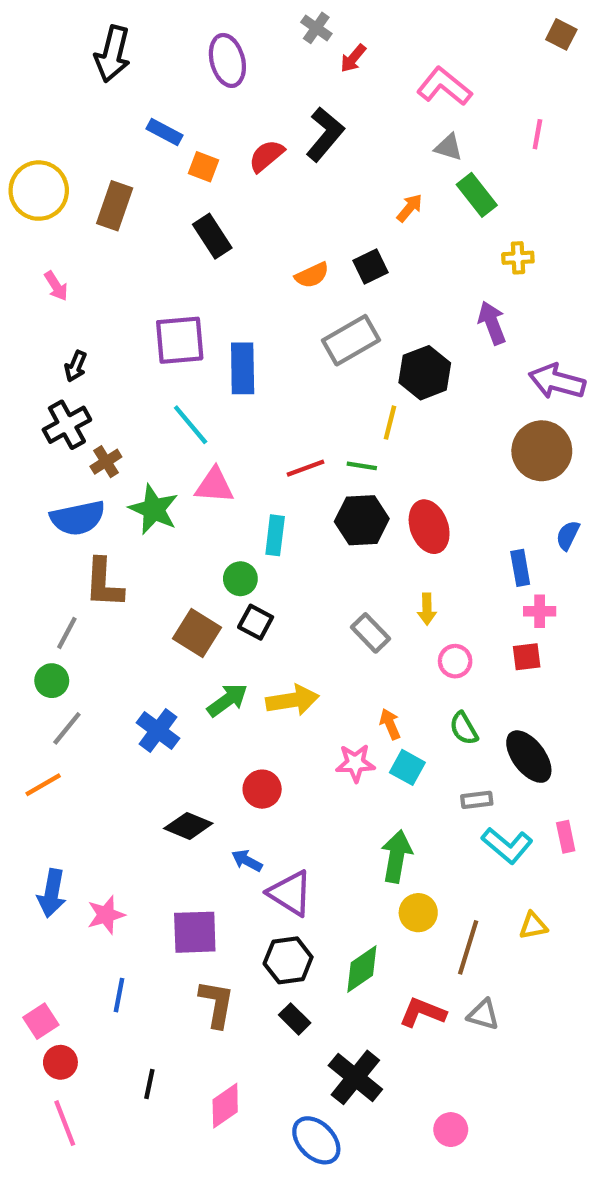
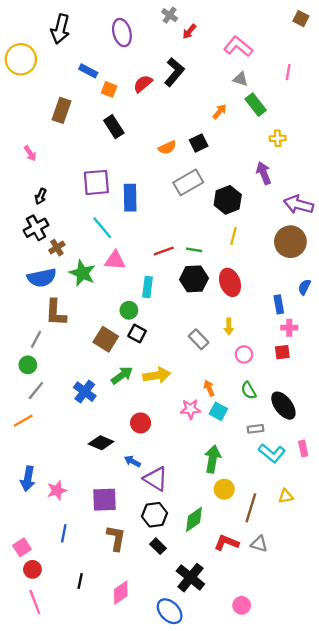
yellow circle: (39, 191) -> (21, 59), moved
yellow line: (390, 423) -> (233, 236), moved

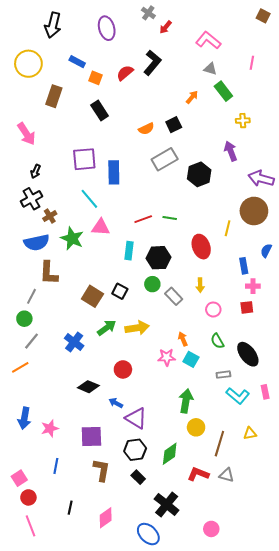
yellow circle: (21, 59) -> (28, 64), moved
pink arrow: (30, 153) -> (26, 134), size x1.6
yellow line: (233, 236) -> (228, 228), moved
black hexagon: (194, 279) -> (158, 258), moved
green circle: (129, 310) -> (152, 284), moved

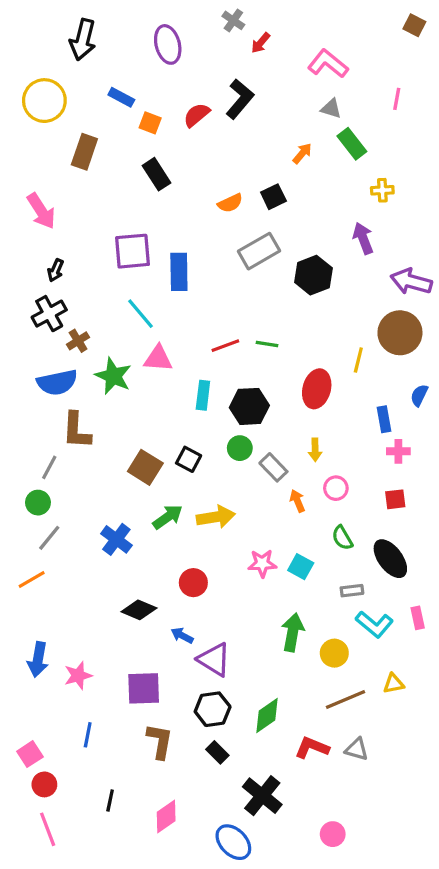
red ellipse: (201, 247) -> (317, 389), turned 35
red square: (247, 307) -> (395, 499), moved
orange arrow: (183, 339) -> (297, 501), moved
yellow circle: (196, 427) -> (334, 653), moved
brown line: (219, 444) -> (346, 700), turned 50

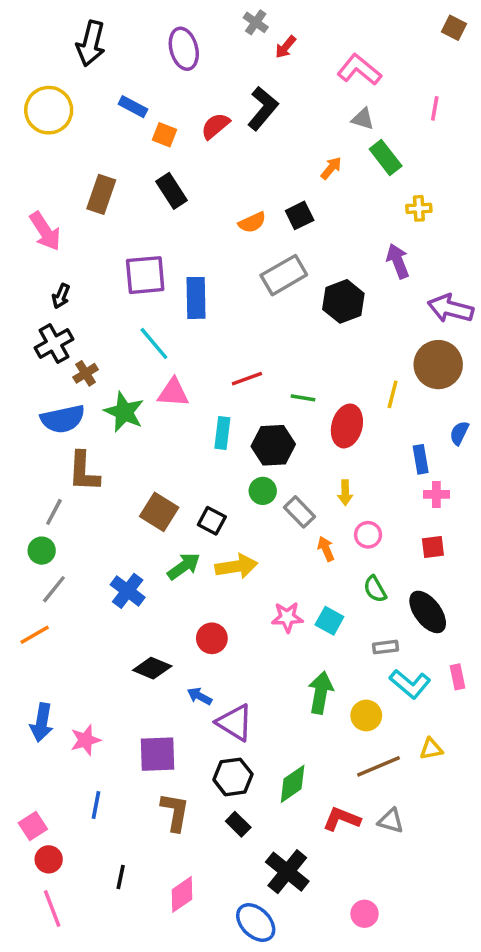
brown rectangle: (84, 152) -> (101, 194), moved
green line: (267, 344) -> (303, 398), moved
black square: (189, 459) -> (212, 521), moved

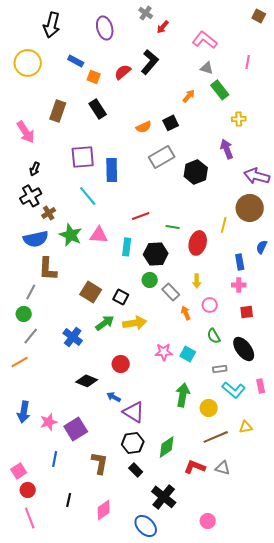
pink triangle: (173, 393) -> (99, 235), moved
pink cross: (436, 494) -> (239, 285), moved
purple square: (157, 754) -> (76, 429), moved, turned -30

